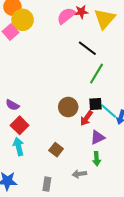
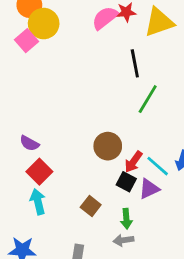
yellow triangle: (105, 19) -> (159, 22), turned 30
black line: (87, 48) -> (135, 63), turned 42
black square: (96, 104) -> (126, 182), moved, turned 32
cyan line: (109, 111) -> (158, 166), moved
green arrow: (97, 159) -> (126, 219), moved

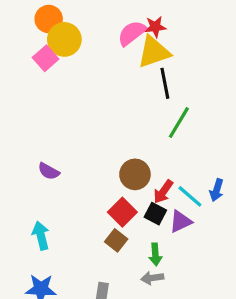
yellow triangle: (159, 22) -> (154, 52), moved
red square: (39, 172) -> (122, 212), moved
cyan arrow: (38, 202) -> (41, 236), moved

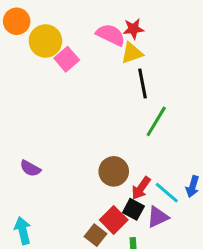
orange circle: (49, 19) -> (17, 21), moved
pink semicircle: (132, 33) -> (111, 35), turned 64
yellow triangle: (154, 52) -> (132, 53), size x0.7
pink square: (46, 58) -> (67, 59), moved
red square: (122, 212) -> (114, 220), moved

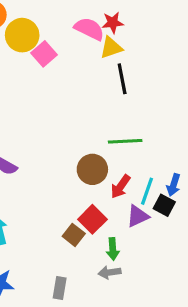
green line: (156, 121) -> (125, 141), moved, turned 56
cyan line: (167, 193) -> (147, 191), turned 68
black square: (133, 209) -> (164, 205), moved

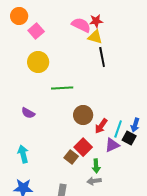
yellow circle: (22, 35) -> (38, 62), moved
yellow triangle: (111, 48) -> (95, 37), turned 35
pink square: (44, 54) -> (36, 31), moved
green line: (125, 141) -> (62, 88), moved

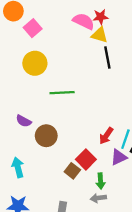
brown circle: (83, 115) -> (46, 136), moved

